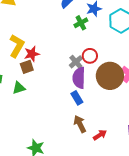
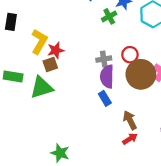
red circle: (90, 56) -> (130, 55), moved
gray cross: (76, 62) -> (104, 59), turned 32
green triangle: (19, 88) -> (41, 87), size x1.6
brown arrow: (80, 124) -> (130, 120), moved

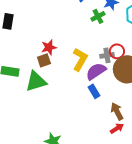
yellow L-shape: (39, 42) -> (80, 59), moved
gray cross: (104, 59) -> (107, 55), moved
purple semicircle: (107, 77) -> (96, 71), turned 55

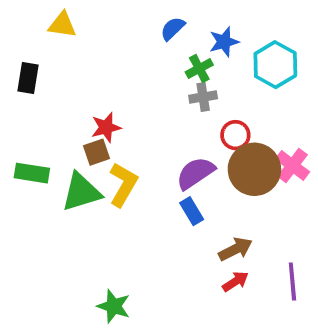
gray cross: (107, 55) -> (203, 97), moved
yellow L-shape: (80, 59) -> (123, 185), moved
brown arrow: (117, 111) -> (235, 249), turned 90

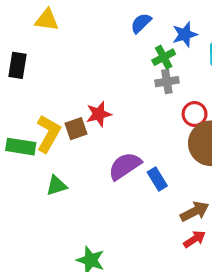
red star: (106, 127) -> (99, 114), moved
purple semicircle: (195, 173) -> (125, 166), moved
yellow L-shape: (123, 185) -> (48, 134), moved
green triangle: (81, 192) -> (56, 186), moved, size x0.6

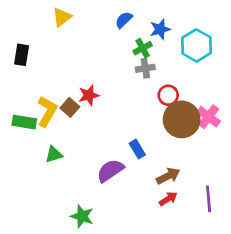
yellow triangle: (47, 20) -> (62, 17), moved, turned -45
brown square: (76, 129) -> (70, 107), turned -30
purple semicircle: (125, 166) -> (110, 171), moved

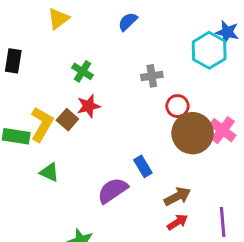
blue star: (160, 29) -> (227, 32), moved, turned 30
green cross: (143, 48) -> (83, 71), moved, turned -30
green triangle: (54, 154) -> (49, 172), turned 42

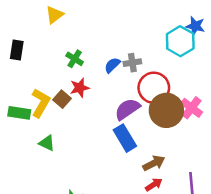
blue semicircle: (128, 22) -> (112, 65), moved
red circle: (177, 106) -> (154, 88), size x1.6
blue rectangle: (143, 166) -> (125, 138), size x1.5
purple semicircle: (113, 190) -> (127, 109), moved

